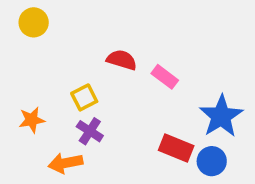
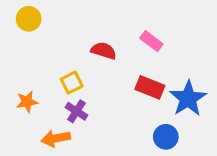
pink rectangle: (165, 77) -> (151, 41), moved
red rectangle: (176, 148) -> (150, 87), moved
blue circle: (212, 161) -> (166, 137), moved

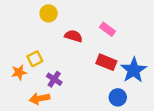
yellow circle: (29, 19) -> (49, 13), moved
yellow square: (72, 83) -> (35, 59), moved

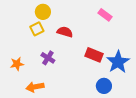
pink rectangle: (108, 29) -> (105, 15), moved
yellow square: (35, 59) -> (37, 29), moved
purple cross: (54, 79) -> (48, 58), moved

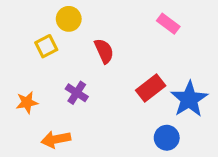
yellow square: (37, 29) -> (46, 46), moved
red semicircle: (65, 32) -> (104, 51), turned 49
red rectangle: (94, 55) -> (151, 88), turned -60

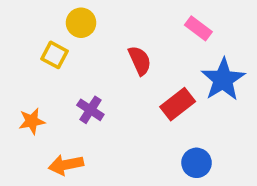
yellow square: (46, 46) -> (55, 55), turned -35
red semicircle: (104, 51) -> (140, 61), moved
blue star: (189, 99) -> (223, 80), moved

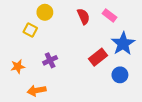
red semicircle: (140, 61) -> (83, 16), moved
purple cross: (90, 110) -> (50, 60), turned 32
blue circle: (197, 163) -> (120, 75), moved

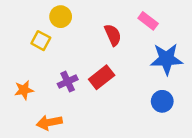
red semicircle: (83, 16) -> (113, 35), moved
blue star: (123, 44) -> (166, 59), turned 30
red rectangle: (98, 57) -> (102, 77), moved

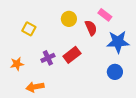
yellow circle: (61, 17) -> (69, 19), moved
red semicircle: (113, 35) -> (91, 28), moved

